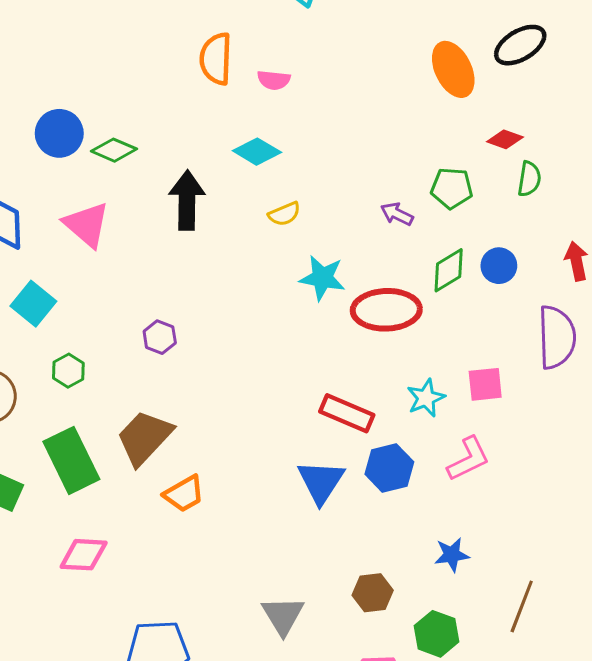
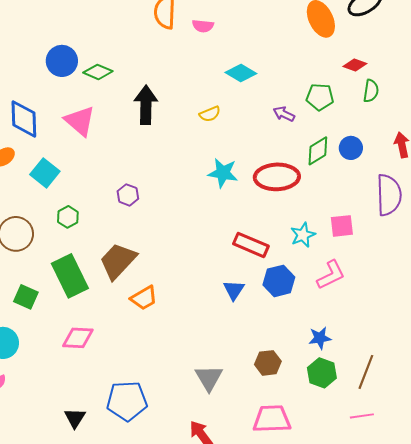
cyan diamond: (257, 152) -> (241, 73), moved
cyan star: (322, 278) -> (223, 173), moved
blue triangle: (321, 482) -> (234, 290), size x0.7
green hexagon: (437, 634) -> (322, 373), moved

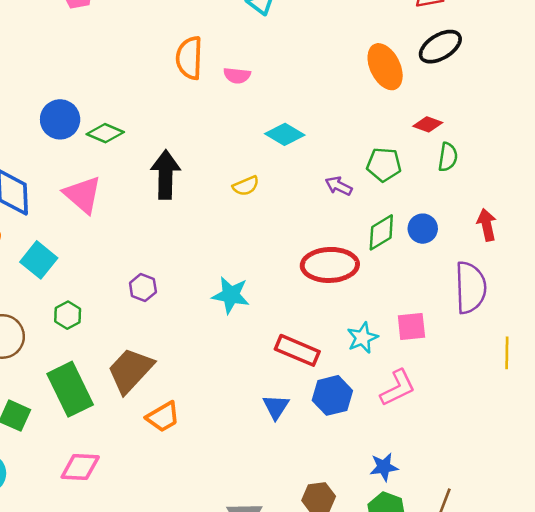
cyan star: (223, 173) -> (231, 295), moved

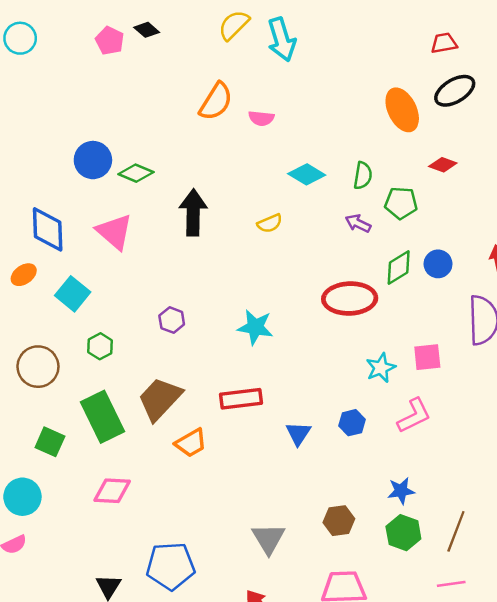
orange semicircle: (189, 58) -> (216, 102), turned -150
green semicircle: (448, 157) -> (363, 176), moved
red rectangle: (297, 350) -> (241, 399), moved, turned -30
blue hexagon: (332, 395) -> (352, 423), size x0.7

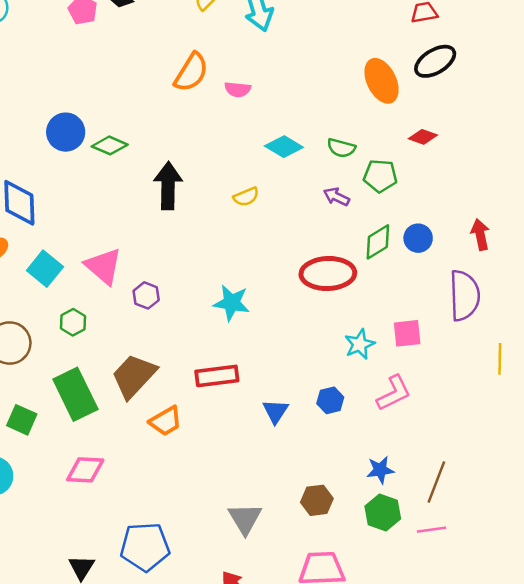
green semicircle: (363, 176) -> (341, 148), turned 96
pink triangle: (114, 232) -> (103, 266), moved
brown line: (456, 531) -> (436, 482), moved
pink line: (451, 584) -> (432, 530), moved

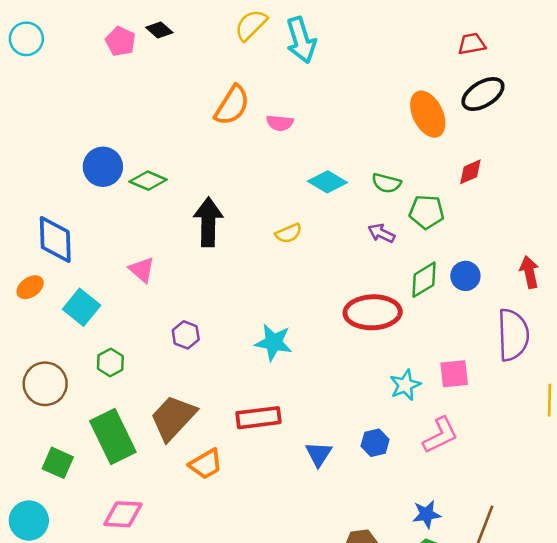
red diamond: (423, 137) -> (470, 172), turned -44
pink triangle: (103, 266) -> (142, 270), moved, size x0.7

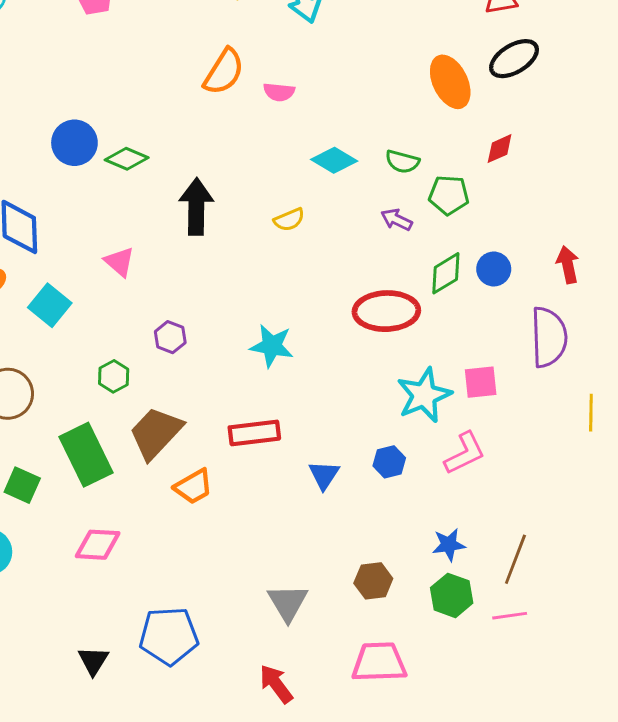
green hexagon: (110, 362) -> (114, 376), moved
cyan star: (405, 385) -> (424, 395), size x1.5

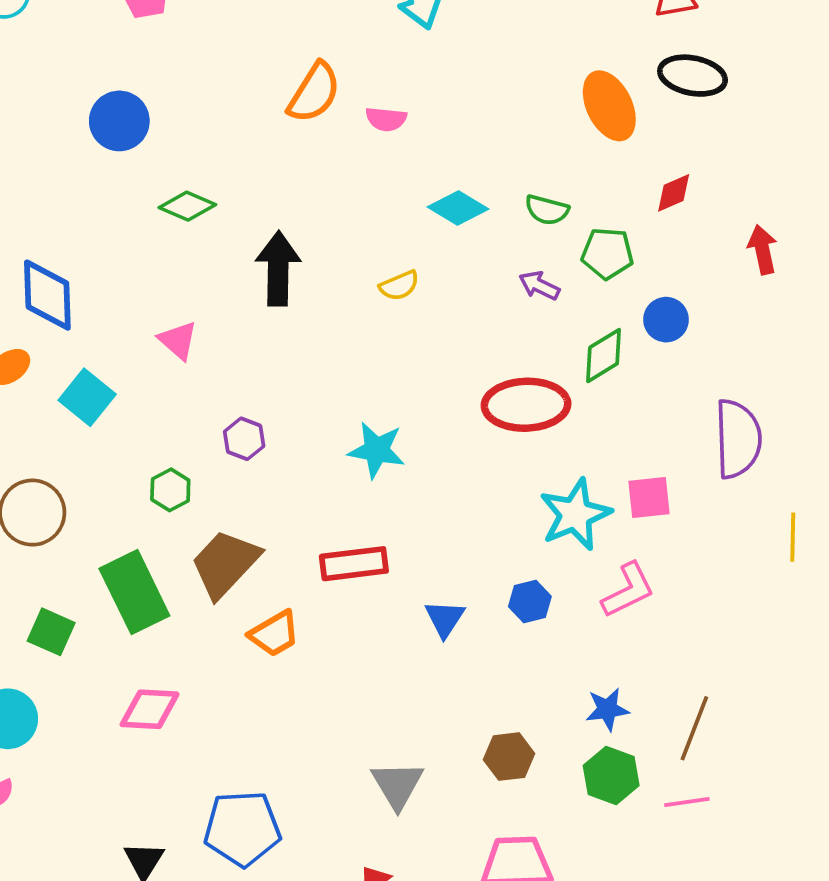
black ellipse: (514, 59) -> (693, 76), turned 42
blue circle: (74, 143) -> (119, 121), moved
red arrow: (568, 265) -> (762, 250), moved
blue circle: (494, 269) -> (666, 320), moved

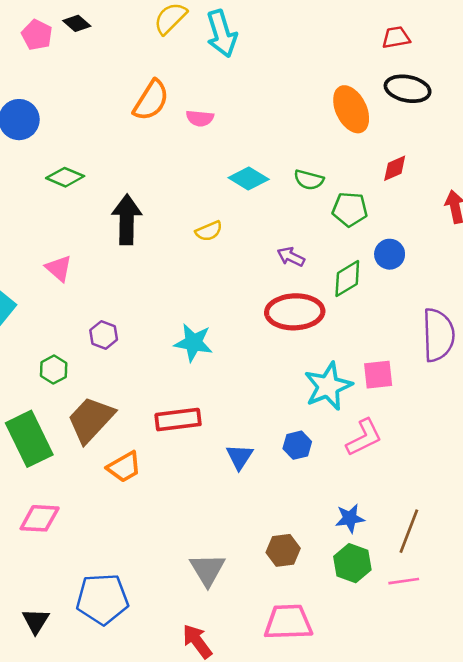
purple arrow: (539, 286) -> (291, 257), moved

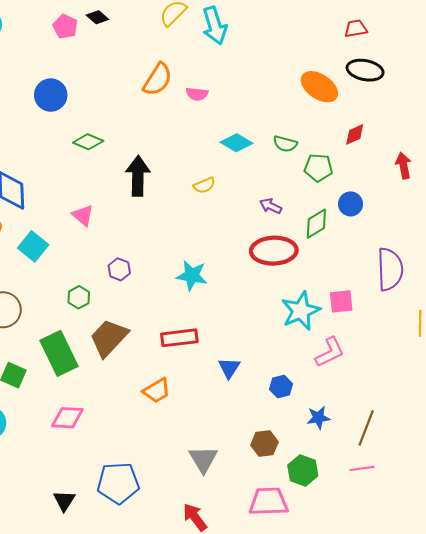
orange ellipse: (351, 109) -> (319, 87), turned -30
blue hexagon: (297, 445) -> (281, 387), moved
orange trapezoid: (124, 467) -> (157, 391), moved
green hexagon: (352, 563) -> (303, 471), moved

